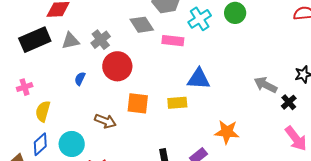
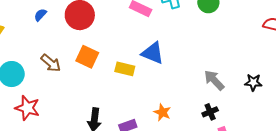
black cross: (289, 102) -> (210, 112), moved
orange star: (227, 132) -> (162, 112), size x0.7

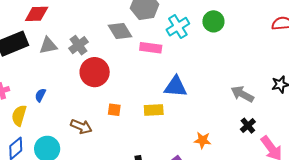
blue semicircle: (40, 15) -> (40, 95), moved
orange square: (87, 57) -> (114, 110), size x0.6

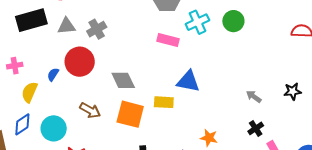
gray diamond: (120, 31) -> (123, 80), moved
red circle: (95, 72) -> (80, 62), moved
gray arrow: (242, 94) -> (254, 97), size x0.7
orange square: (114, 110) -> (130, 114), moved, size x2.0

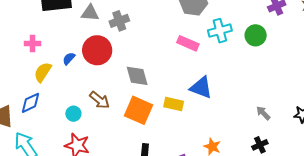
cyan circle: (54, 128) -> (73, 114), moved, size x0.6

